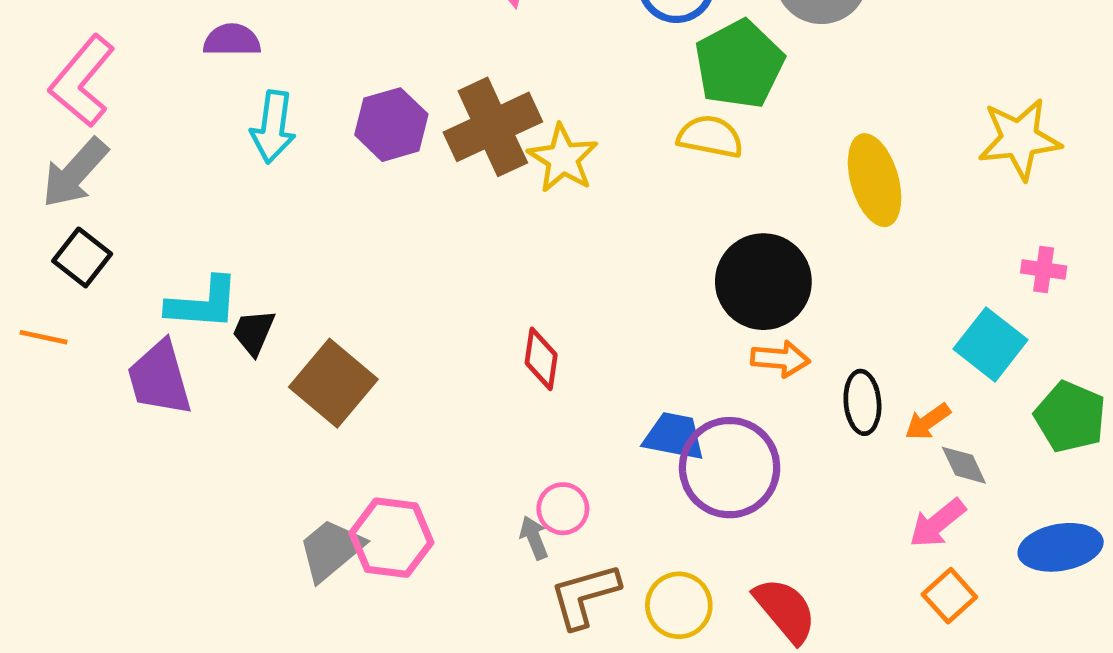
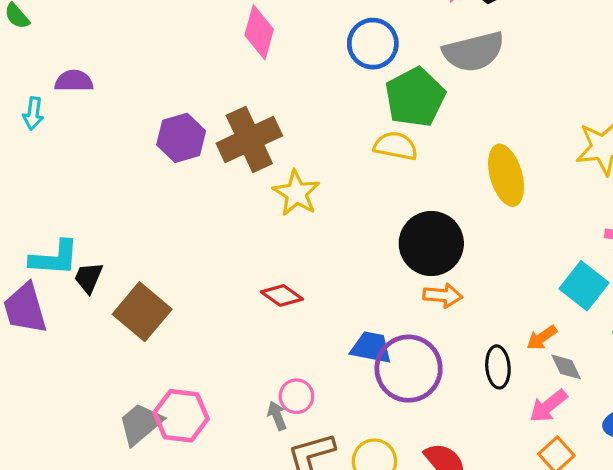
cyan arrow: (273, 127) -> (33, 113), moved, size x0.7
yellow star: (563, 158) -> (296, 193), moved
red diamond: (541, 359) -> (282, 295), turned -63
black ellipse: (862, 402) -> (498, 367), moved

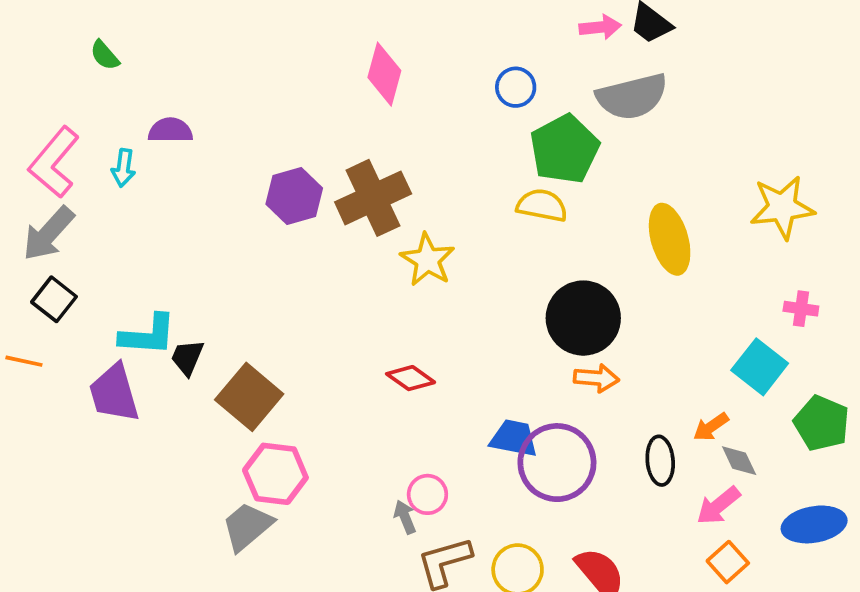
blue circle: (373, 44) -> (516, 87), size x0.7
pink hexagon: (181, 416) -> (275, 474), moved

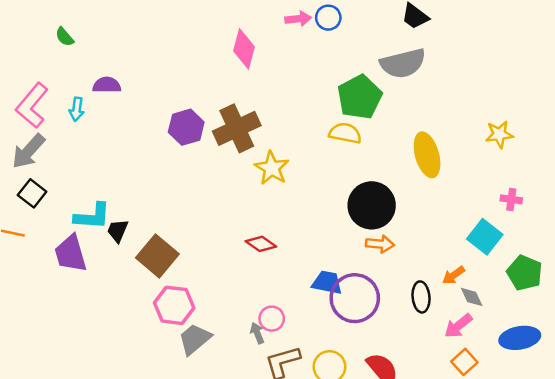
pink arrow: (600, 27) -> (298, 19), moved
blue circle: (516, 87) -> (328, 18), moved
yellow star: (782, 207) -> (499, 134), size x0.7
gray trapezoid: (247, 526) -> (195, 339), moved

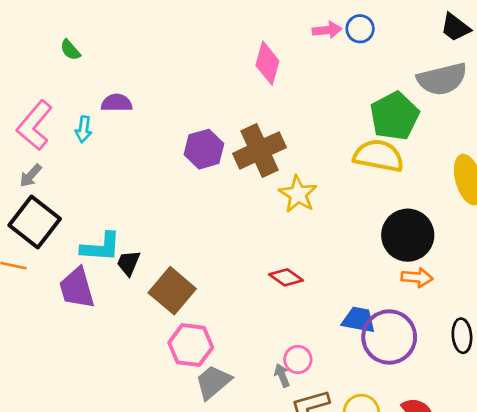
yellow semicircle: (345, 133) -> (379, 156), size x1.4
gray arrow: (28, 151) -> (31, 176), size x0.6
black square: (32, 193) -> (35, 222), size x1.6

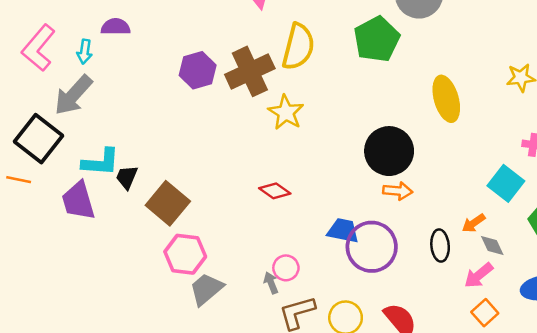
yellow semicircle: (379, 156) -> (298, 47), moved, turned 93
gray arrow: (31, 176) -> (73, 95), moved, size x1.8

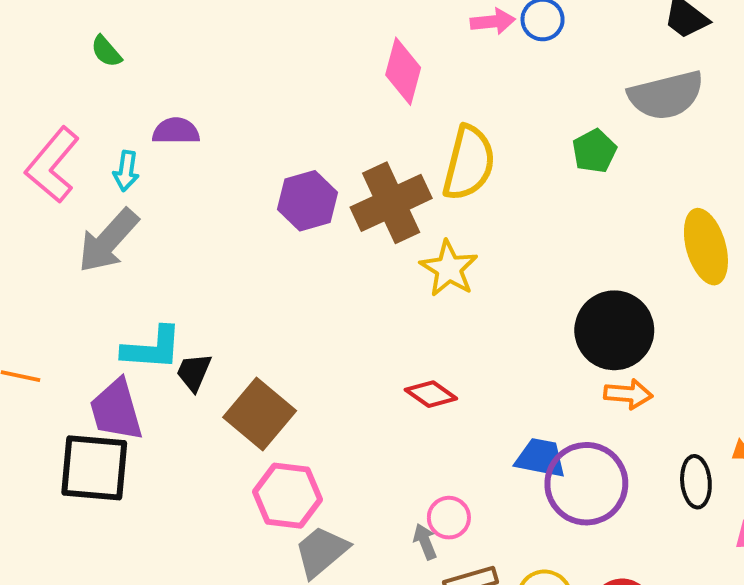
green pentagon: (377, 39) -> (594, 151), size x0.6
black square: (39, 139) -> (94, 468), moved, turned -33

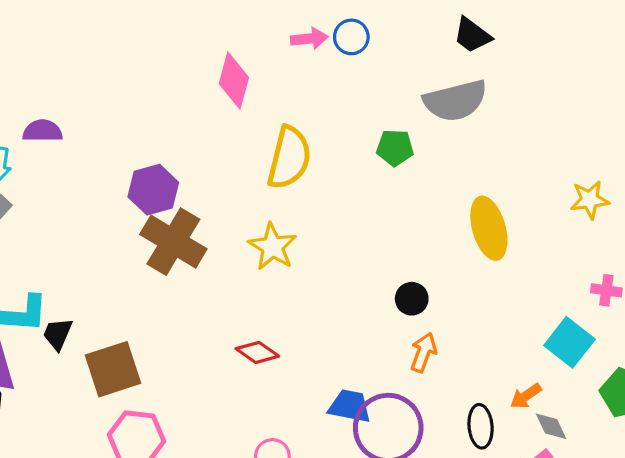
green pentagon: (594, 151) -> (395, 148), turned 30
brown cross: (391, 203) -> (173, 242), moved, turned -34
black circle: (614, 330) -> (412, 299), size x0.5
orange arrow: (628, 394) -> (423, 352), turned -75
brown square: (260, 414) -> (113, 369), turned 32

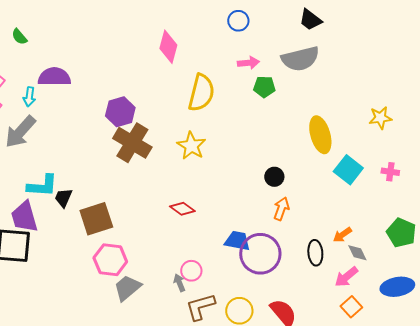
pink arrow: (309, 39) -> (248, 63), moved
purple semicircle: (43, 131) -> (54, 77), size x1.4
cyan square: (569, 342) -> (348, 170), moved

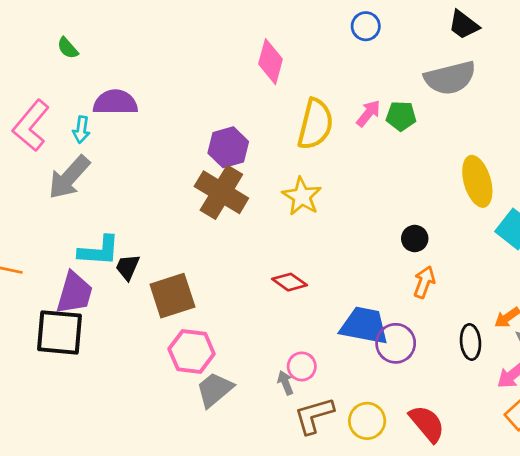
pink arrow: (248, 63) -> (368, 113), moved, turned -45
purple hexagon: (120, 112) -> (228, 147), moved
purple trapezoid: (24, 217) -> (74, 293), turned -148
blue trapezoid: (237, 241) -> (364, 326), size x1.4
purple circle: (260, 254) -> (396, 343), size x0.7

